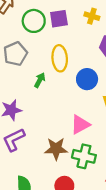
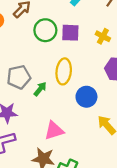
gray pentagon: (15, 54) -> (19, 77), moved
pink triangle: (80, 125) -> (54, 131), moved

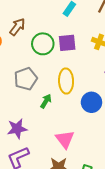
gray pentagon: (19, 77) -> (26, 79), moved
pink triangle: (54, 131) -> (65, 139), turned -42

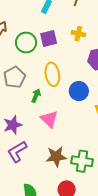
pink triangle: (65, 139) -> (49, 119), moved

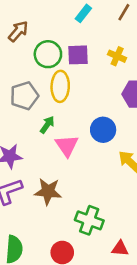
yellow ellipse: (52, 74) -> (60, 86), moved
pink triangle: (49, 119) -> (67, 146), moved
brown star: (56, 157) -> (48, 191), moved

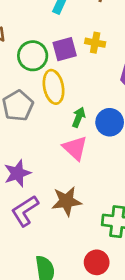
yellow cross: (117, 56) -> (95, 43), moved
green arrow: (47, 125) -> (79, 117), moved

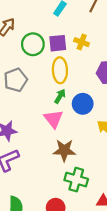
yellow ellipse: (54, 87) -> (60, 70), moved
brown star: (66, 201) -> (64, 150), moved

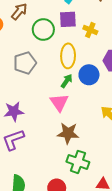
purple square: (58, 43) -> (68, 19), moved
blue circle: (83, 104) -> (89, 75), moved

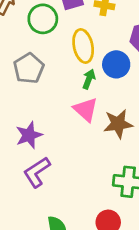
brown star: (68, 133) -> (118, 124), moved

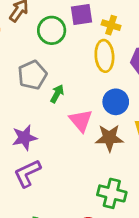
yellow ellipse: (83, 46) -> (104, 56), moved
blue circle: (116, 64) -> (116, 102), moved
green arrow: (89, 79) -> (57, 94), moved

